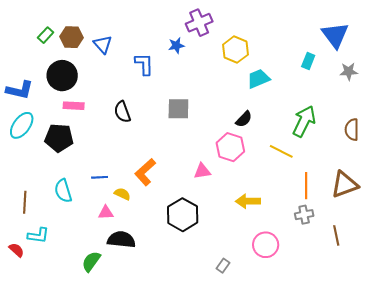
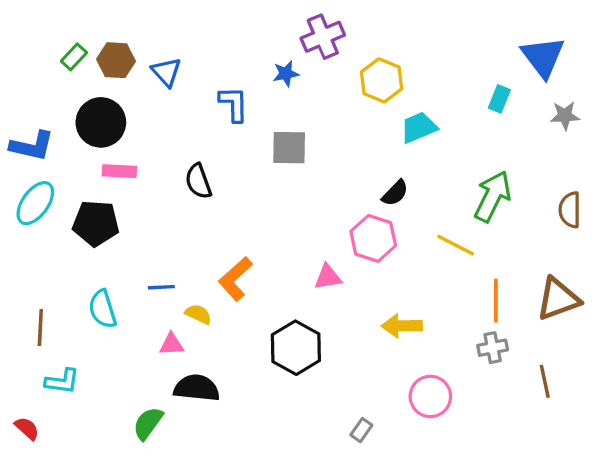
gray square: (178, 109) -> (289, 148), moved
red semicircle: (16, 250) -> (27, 428), moved

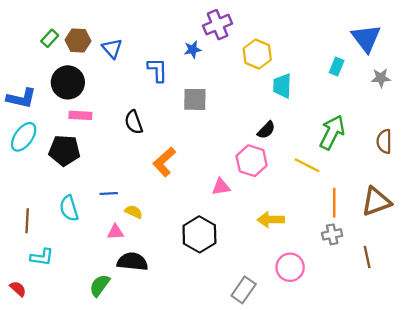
cyan trapezoid: (419, 127) -> (282, 86), turned -65
orange L-shape: (235, 279) -> (164, 162), moved
gray rectangle: (361, 430) -> (244, 290), size x1.6

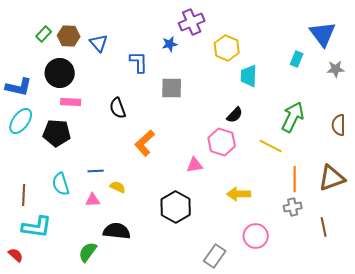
pink triangle: (115, 232) -> (93, 200), moved
cyan L-shape: (42, 257) -> (37, 227), size x1.4

